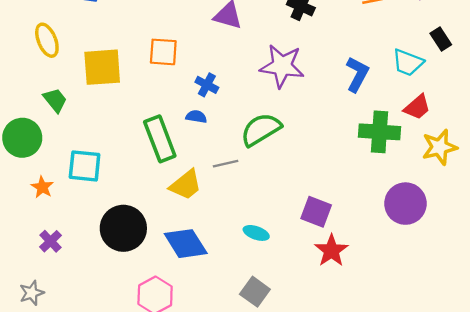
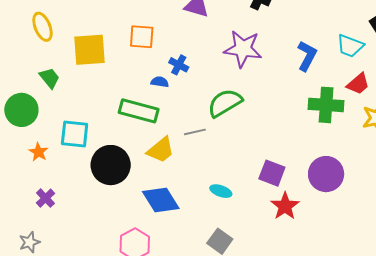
blue semicircle: (196, 117) -> (160, 82), moved
green rectangle: (160, 139) -> (139, 111), turned -54
purple circle: (405, 204) -> (326, 174), moved
black circle: (123, 228) -> (111, 165), moved

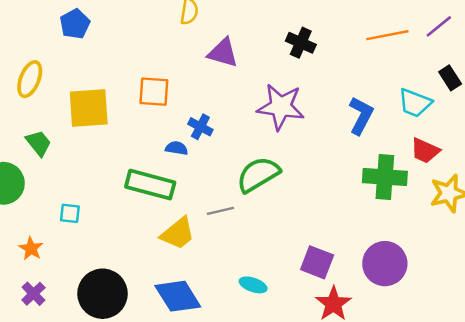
yellow ellipse: (43, 27) -> (30, 79), turned 44
red trapezoid: (358, 84) -> (425, 151), turned 65
cyan square: (75, 134) -> (70, 213), size x0.6
orange star: (38, 152) -> (31, 249), moved
black circle: (111, 165) -> (103, 294), moved

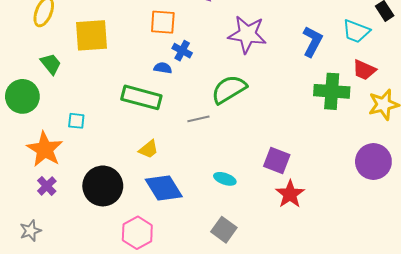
orange square: (154, 92) -> (163, 22), moved
yellow trapezoid: (178, 233) -> (149, 149), moved, size x0.7
orange star: (31, 249) -> (45, 149), size x1.8
purple circle: (385, 264) -> (373, 162), moved

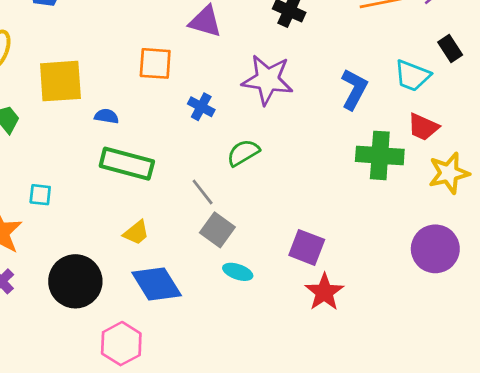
blue cross: (182, 51) -> (201, 107), moved
blue semicircle: (163, 68) -> (106, 116), moved
green semicircle: (229, 89) -> (243, 153), size x0.7
gray line: (198, 119) -> (203, 192), turned 65
gray square: (224, 230) -> (217, 230), moved

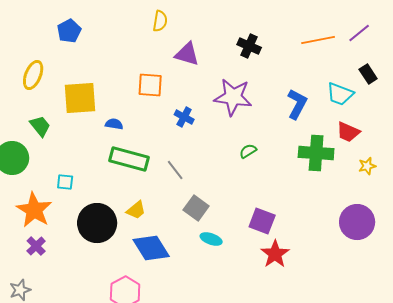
green semicircle: (243, 153) -> (248, 151), moved, size x0.7
yellow star: (449, 173) -> (367, 166), size x0.6
gray line: (203, 192) -> (175, 170), moved
black circle: (75, 281) -> (97, 223), moved

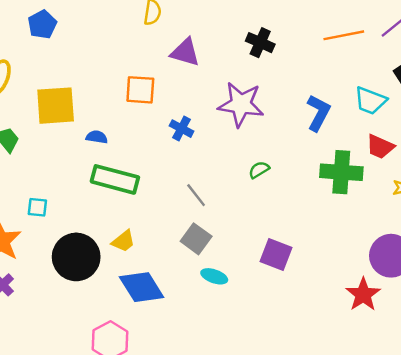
gray line: (175, 170) -> (196, 195), moved
red star: (275, 254) -> (363, 294), moved

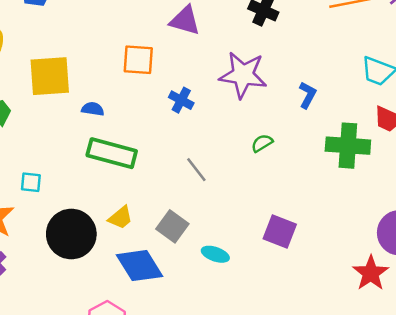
blue L-shape: (318, 113) -> (308, 95), moved, size x0.7
gray square: (196, 239) -> (172, 226), moved

